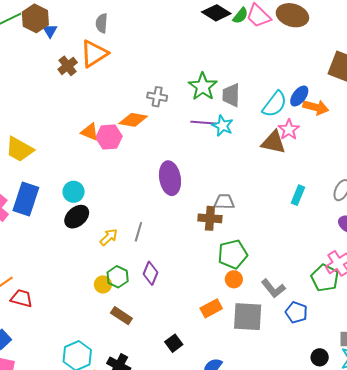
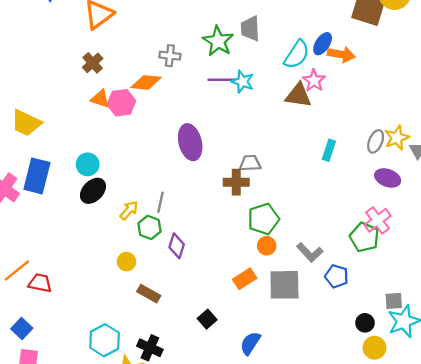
brown cross: (68, 66) -> (93, 63), moved
gray trapezoid: (231, 95) -> (250, 29), moved
green hexagon: (118, 277) -> (149, 227), moved

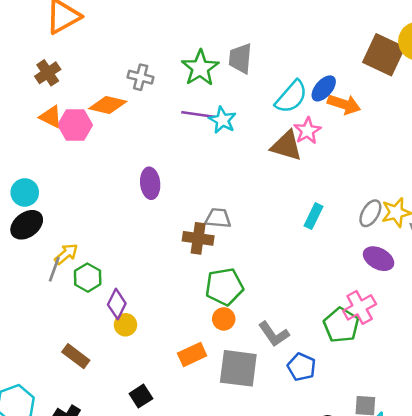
purple ellipse: (190, 142) -> (150, 183), size x0.7
gray line: (161, 202) -> (54, 269), moved
yellow circle: (126, 262) -> (125, 325), moved

